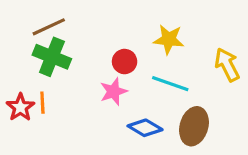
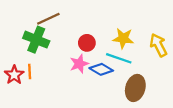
brown line: (49, 27) -> (48, 19), moved
yellow star: (169, 39) -> (123, 38), moved
blue diamond: (145, 128) -> (101, 69), moved

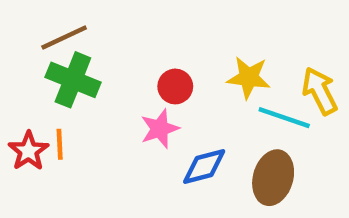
brown line: (48, 19) -> (64, 38), moved
cyan line: (119, 58) -> (284, 118), moved
blue diamond: (101, 69) -> (204, 167), moved, turned -45

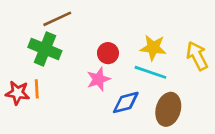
brown line: (64, 38) -> (57, 19), moved
cyan line: (284, 118) -> (150, 72), moved
red star: (28, 151) -> (18, 93), turned -30

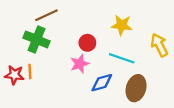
yellow star: (153, 48) -> (122, 25), moved

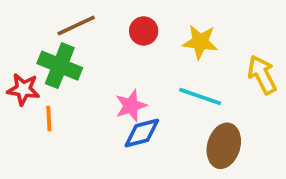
red circle: (87, 43) -> (144, 31), moved
red star: (14, 75) -> (23, 89), moved
blue diamond: (102, 83) -> (142, 133), moved

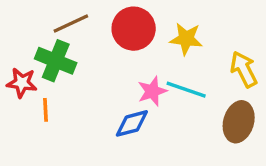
red circle: (144, 31) -> (134, 29), size x1.6
pink star: (131, 106) -> (152, 91), moved
brown ellipse: (224, 146) -> (239, 122), moved

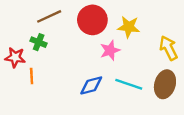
green cross: (56, 61) -> (39, 42), size x0.6
cyan line: (186, 90) -> (129, 84), moved
pink star: (152, 91) -> (110, 50), moved

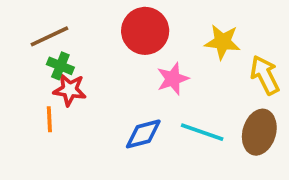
brown line: (49, 16) -> (49, 36), moved
yellow star: (129, 27) -> (222, 42), moved
red star: (15, 57) -> (70, 90), moved

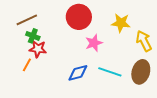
orange line: (49, 119) -> (27, 65), turned 32

